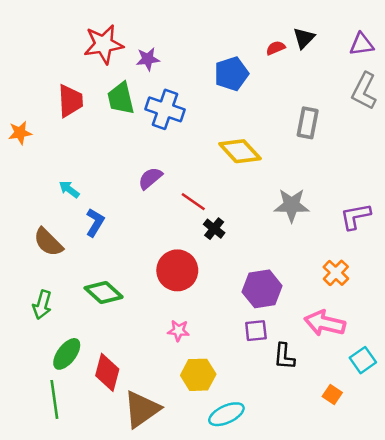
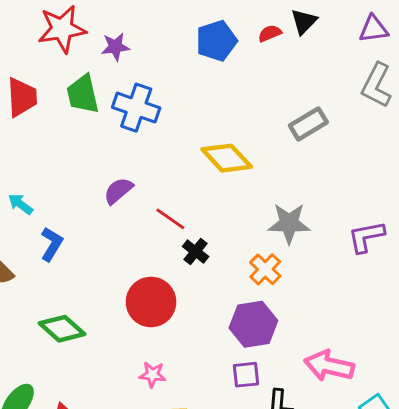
blue pentagon: (231, 74) -> (216, 41), moved
gray rectangle: (308, 123) -> (308, 124), turned 48
orange cross: (336, 273) -> (265, 269), moved

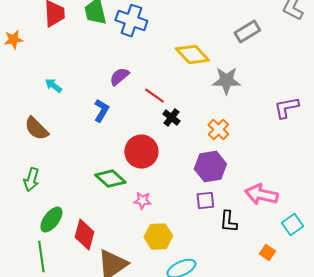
gray star: (289, 223) -> (226, 81), moved
blue L-shape: (52, 244) -> (101, 111), moved
green diamond: (62, 329) -> (110, 179), moved

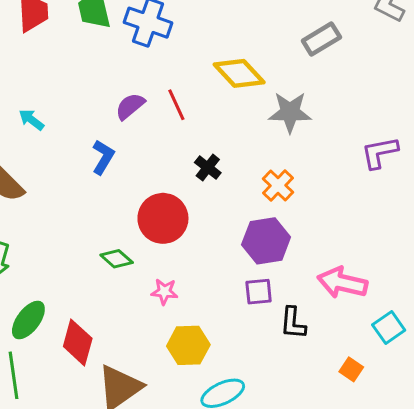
red line: (154, 96) -> (176, 105), moved, turned 30
green diamond: (110, 179) -> (117, 259), size x0.7

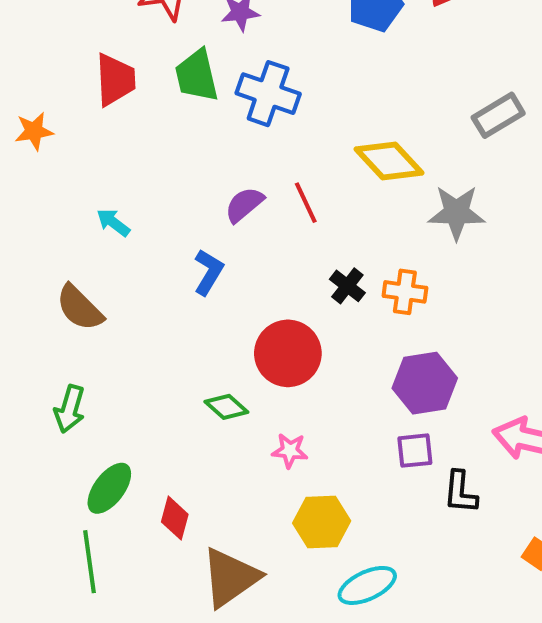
orange cross: (278, 185) -> (405, 292), moved, turned -36
red diamond: (78, 342) -> (175, 518), size x0.7

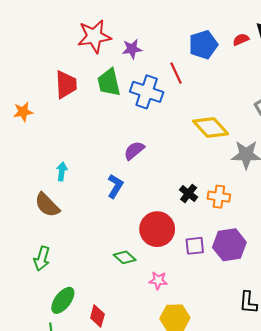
red line: (306, 203) -> (176, 73), moved
cyan arrow: (113, 222) -> (62, 171), moved, turned 60
purple square: (415, 451) -> (195, 246), moved

